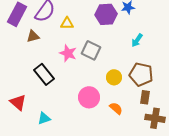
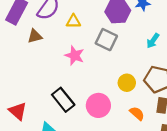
gray square: (91, 50) -> (106, 40), moved
black rectangle: (44, 74) -> (63, 100), moved
orange semicircle: (116, 108) -> (137, 113), moved

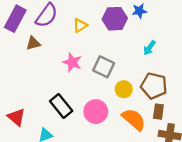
yellow triangle: (73, 21) -> (80, 25), moved, turned -32
gray square: (106, 40) -> (104, 67), moved
orange semicircle: (137, 113) -> (134, 119), size x1.6

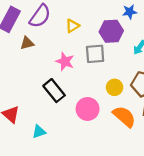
purple hexagon: (115, 19) -> (111, 31), moved
gray square: (104, 67) -> (95, 54), moved, turned -30
black rectangle: (61, 106) -> (54, 91), moved

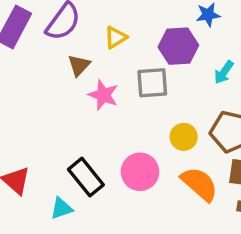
brown triangle: (27, 43) -> (79, 65), moved, turned -32
black rectangle: (54, 91) -> (86, 177), moved

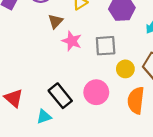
gray square: (152, 83) -> (106, 46), moved
orange semicircle: (199, 184) -> (136, 100), turned -124

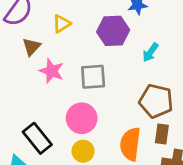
yellow circle: (125, 69) -> (83, 151), moved
pink circle: (96, 92) -> (82, 118), moved

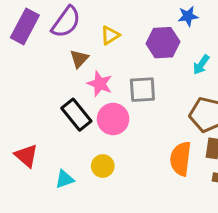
pink circle: (82, 118) -> (113, 119), moved
black rectangle: (37, 138) -> (76, 115), moved
yellow circle: (83, 151) -> (103, 166), moved

